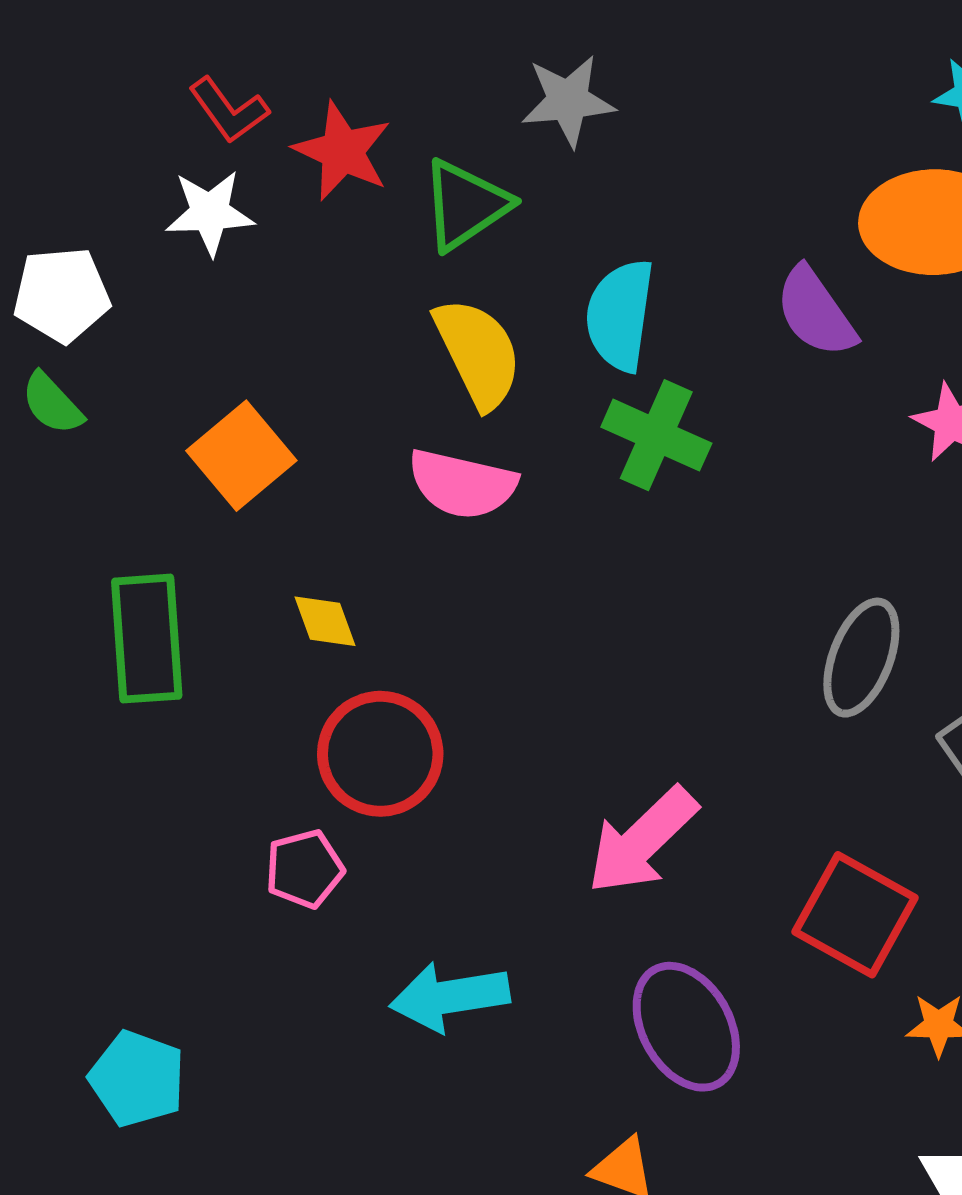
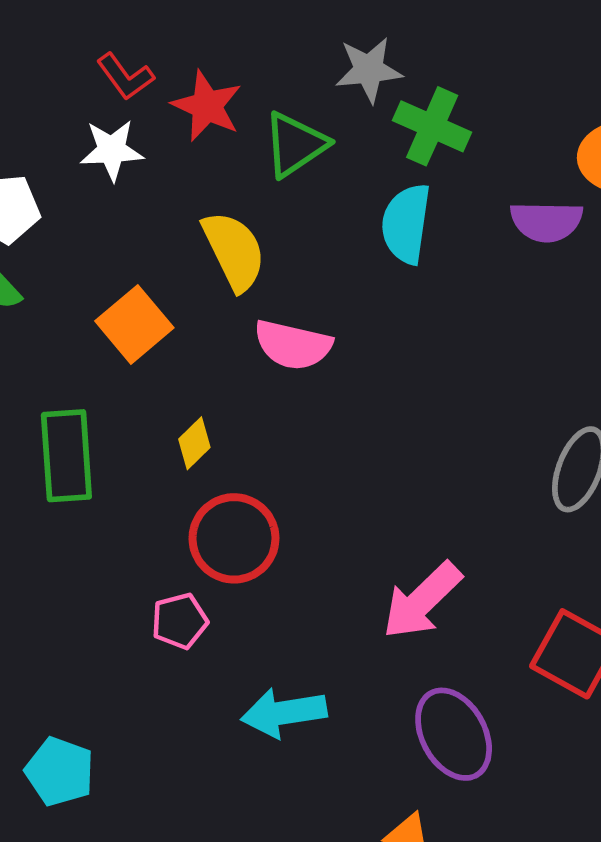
purple semicircle: (816, 312) -> (546, 221), turned -54
yellow semicircle: (478, 353) -> (234, 251), moved
green cross: (656, 435) -> (432, 126), moved
yellow diamond: (325, 621) -> (194, 443), turned 66

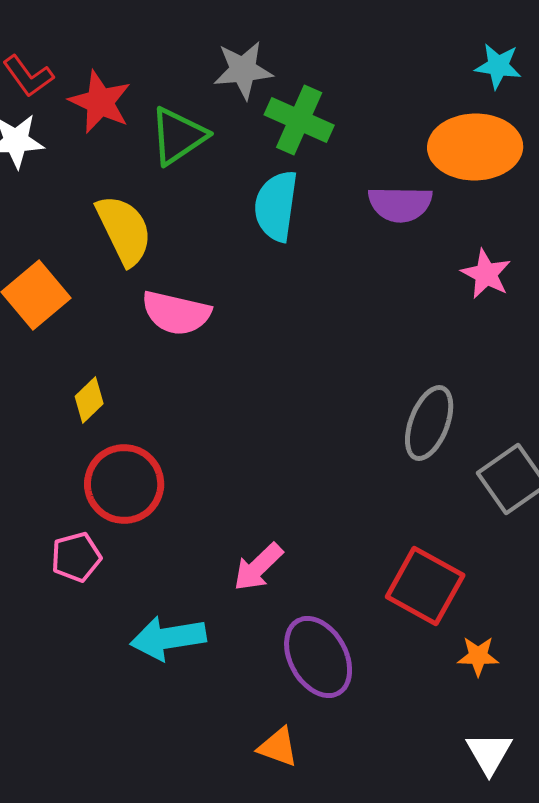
pink arrow: (422, 601) -> (258, 567), moved, size x0.7

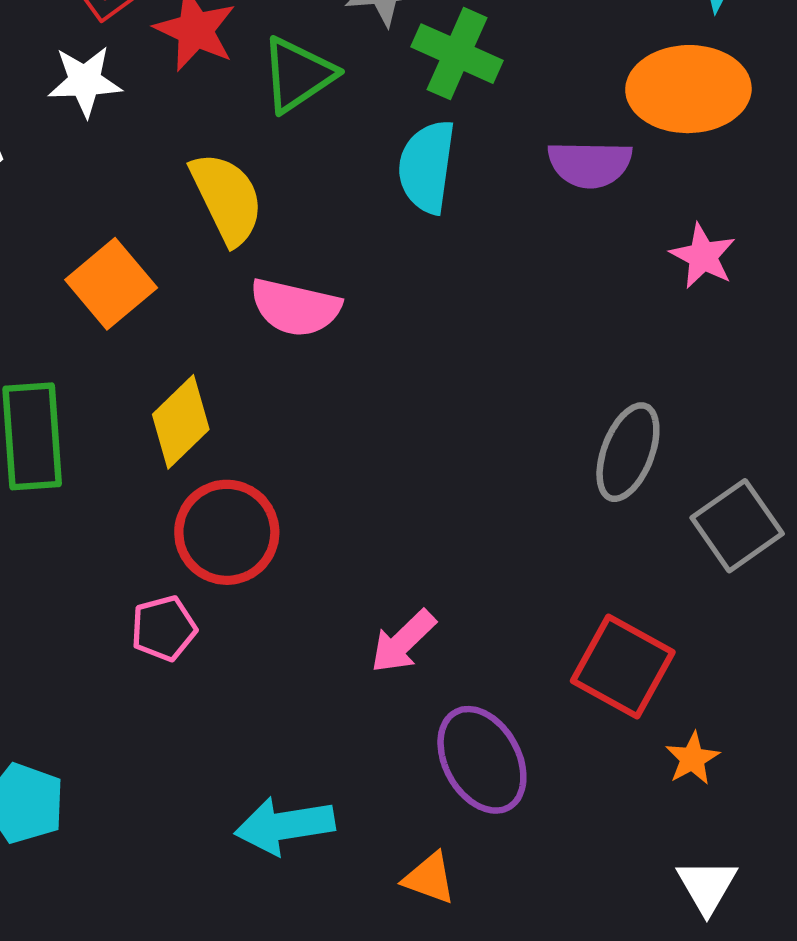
yellow diamond: (89, 400) -> (181, 422), size x1.5
cyan arrow: (168, 638) -> (285, 826), moved
orange star: (478, 656) -> (692, 759), turned -30

